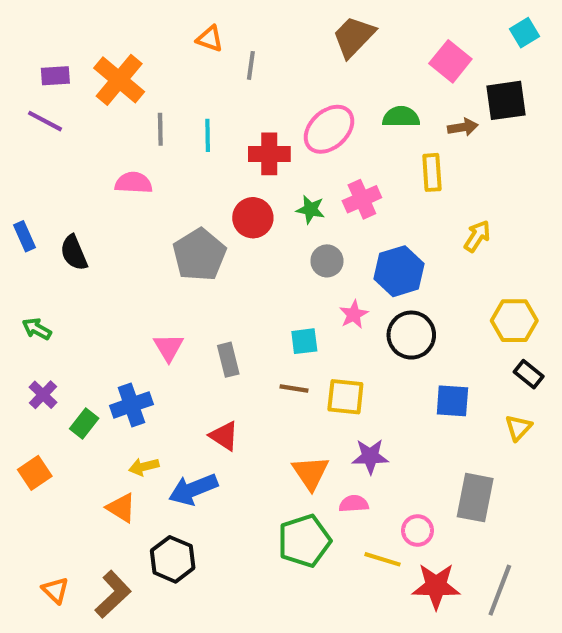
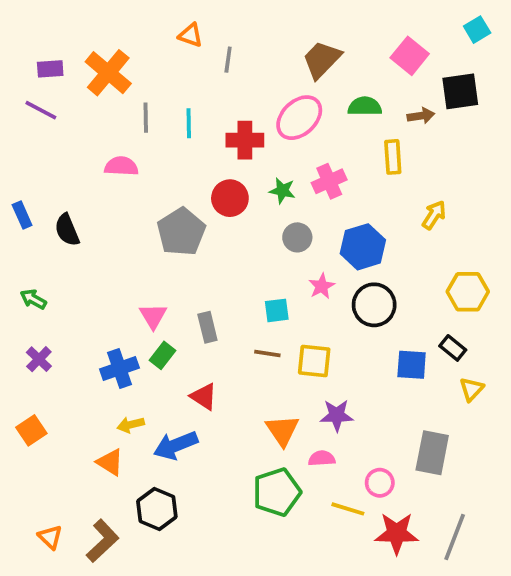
brown trapezoid: (354, 37) -> (322, 60), moved
black rectangle: (529, 374) -> (453, 348), moved
green rectangle: (84, 424) -> (163, 355), moved

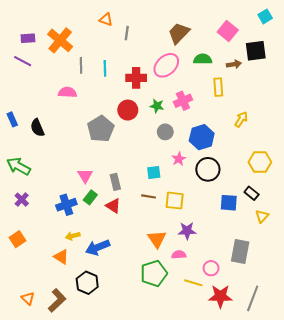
green arrow: (33, 299) -> (19, 166), size x1.6
red triangle: (204, 397) -> (113, 206), moved

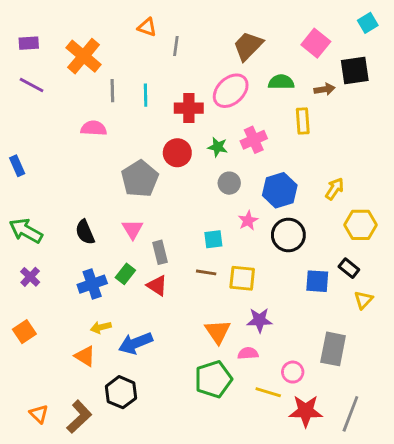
purple rectangle: (28, 38) -> (29, 43), moved
yellow arrow: (241, 119) -> (335, 189), moved
black semicircle: (37, 128) -> (85, 232), moved
pink triangle: (85, 176) -> (133, 229), moved

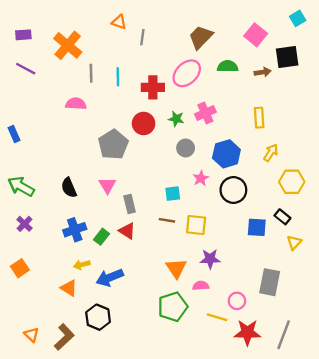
yellow rectangle: (303, 121) -> (259, 118), moved
green rectangle: (125, 274) -> (102, 237), moved

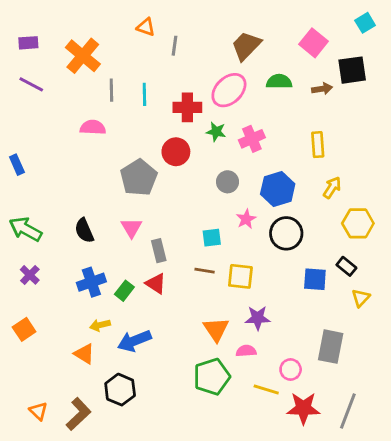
green star: (176, 119) -> (216, 132), moved

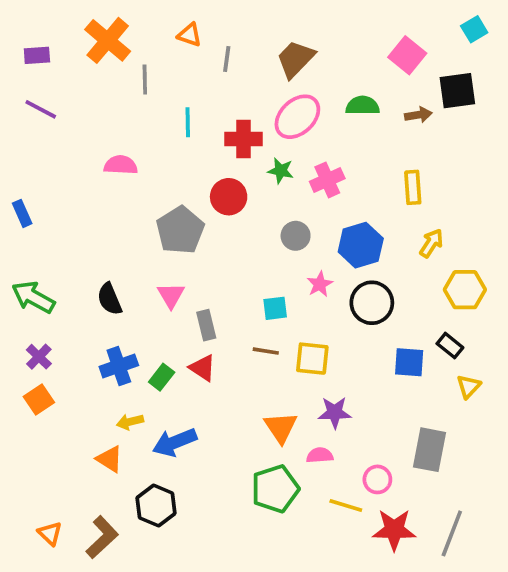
brown trapezoid: (246, 46) -> (296, 59), moved
orange cross: (83, 56) -> (108, 40), moved
gray line: (111, 90) -> (145, 79), moved
orange square: (24, 329) -> (39, 399), moved

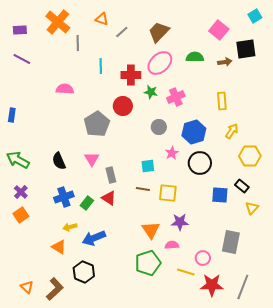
gray line: (227, 59) -> (122, 32), turned 40
blue rectangle: (22, 213) -> (12, 115), turned 32

